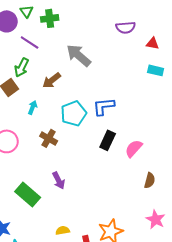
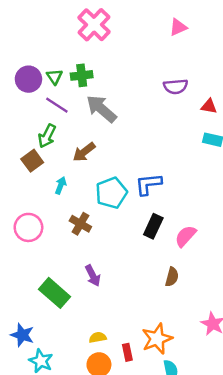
green triangle: (27, 11) -> (54, 77), moved
gray arrow: (79, 55) -> (101, 109), moved
brown semicircle: (150, 180) -> (172, 277), moved

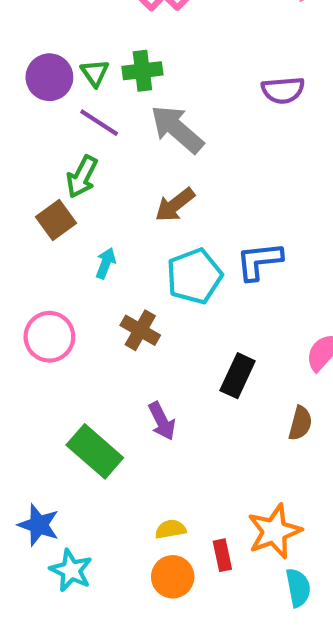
purple semicircle: (176, 87) -> (283, 90), moved
brown arrow: (84, 152) -> (175, 205), moved
black rectangle: (153, 226) -> (238, 376), moved

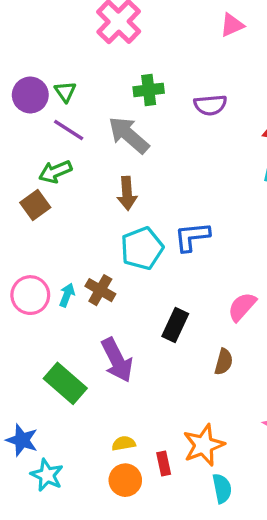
green cross: (142, 71) -> (149, 90), moved
green arrow: (82, 177) -> (55, 172), turned 40
brown arrow: (175, 205) -> (127, 193), turned -56
cyan arrow: (106, 263) -> (67, 295), moved
purple arrow: (162, 421) -> (117, 360), size x1.5

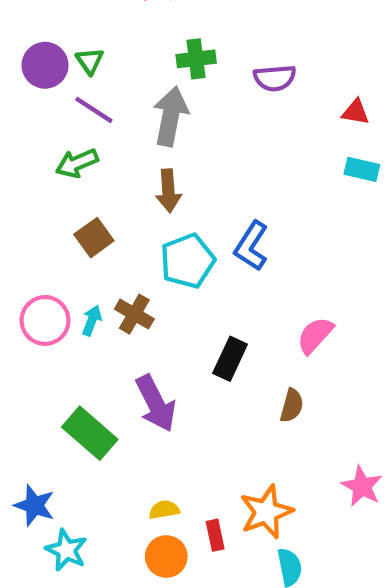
gray arrow: (129, 135) -> (171, 116), turned 60
brown square: (35, 205) -> (94, 238), moved
blue L-shape: (192, 237) -> (251, 246), turned -51

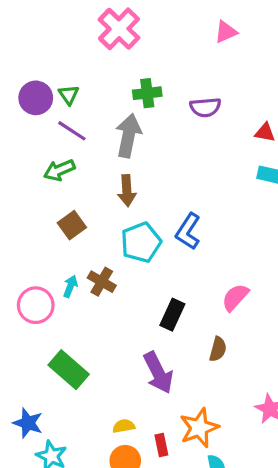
pink circle: (45, 320) -> (36, 305), moved
purple arrow: (156, 403) -> (158, 373), moved

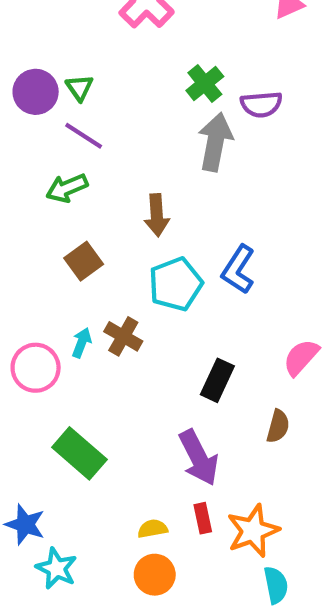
green cross: (147, 93) -> (205, 83), moved, turned -32
gray arrow: (128, 136) -> (215, 142), moved
red rectangle: (161, 445) -> (203, 518), moved

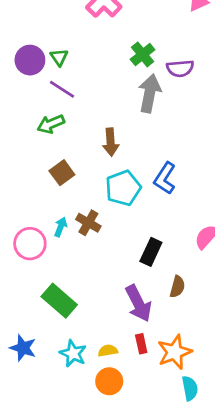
brown semicircle: (278, 426) -> (177, 287), moved
cyan star: (56, 568) -> (73, 353), moved

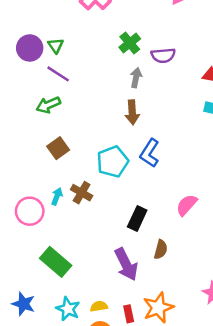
gray arrow: (150, 93) -> (136, 78), size x0.6
brown arrow: (111, 142) -> (132, 112), moved
red rectangle: (141, 344) -> (129, 314), moved

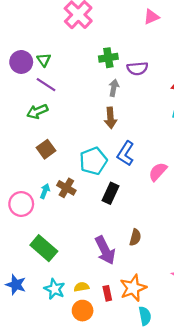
green cross: (130, 43) -> (108, 58), turned 30
pink semicircle: (187, 205) -> (158, 172), moved
black rectangle: (137, 219) -> (110, 193), moved

